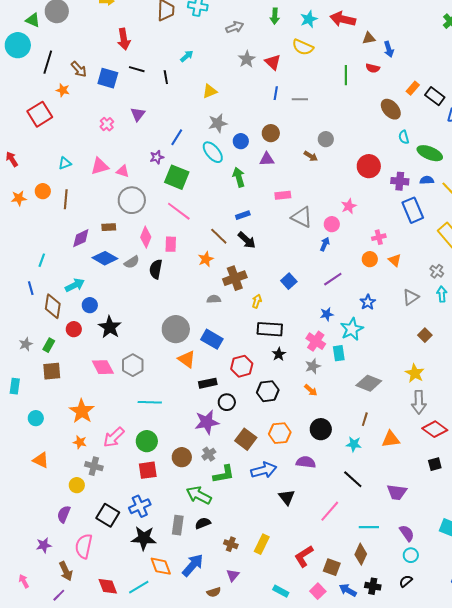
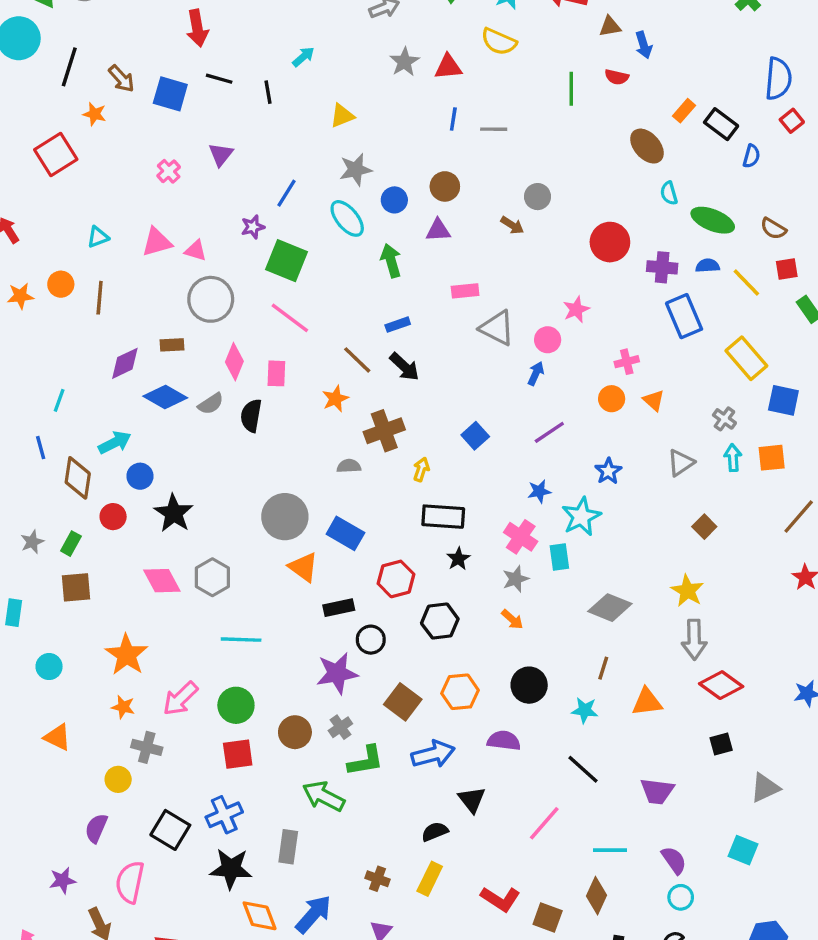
red triangle: (273, 62) -> (448, 67), turned -48
black semicircle: (203, 523) -> (435, 832), moved
red L-shape: (304, 556) -> (500, 899), turned -115

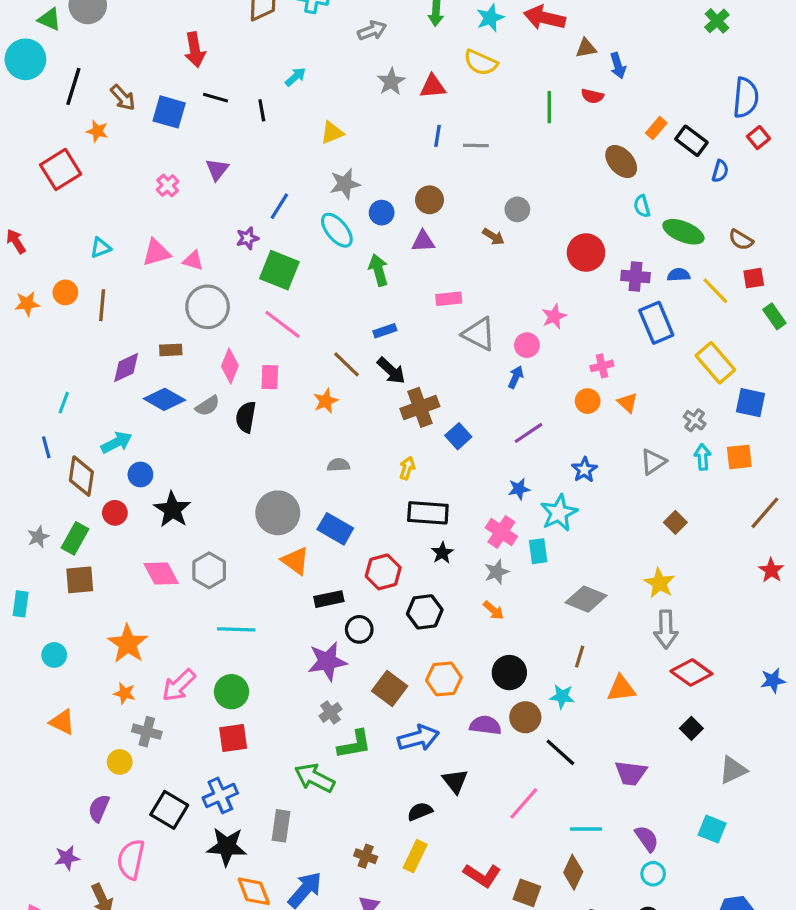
brown cross: (384, 431) -> (420, 407), moved
green rectangle: (71, 544) -> (75, 538), size x1.4
brown circle: (295, 732) -> (525, 717), moved
black square: (721, 744) -> (691, 728), turned -30

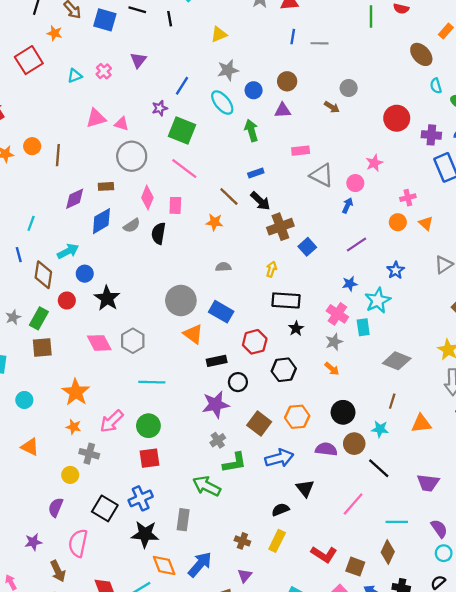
cyan triangle: (101, 248) -> (75, 76), moved
blue diamond: (164, 399) -> (101, 221), turned -60
orange star: (326, 401) -> (214, 222), turned 30

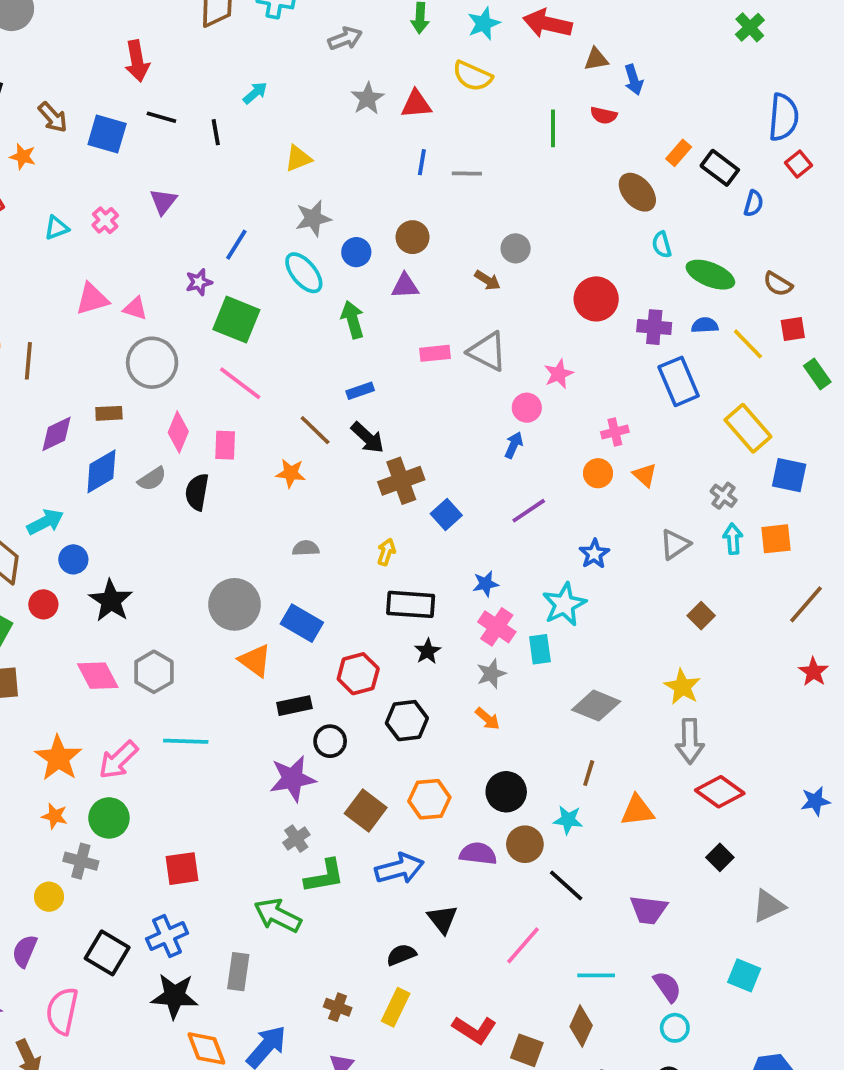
gray triangle: (322, 175) -> (487, 351), moved
blue star: (350, 284) -> (486, 584), moved
pink arrow: (112, 421) -> (118, 760), moved
green circle: (148, 426) -> (109, 818), moved

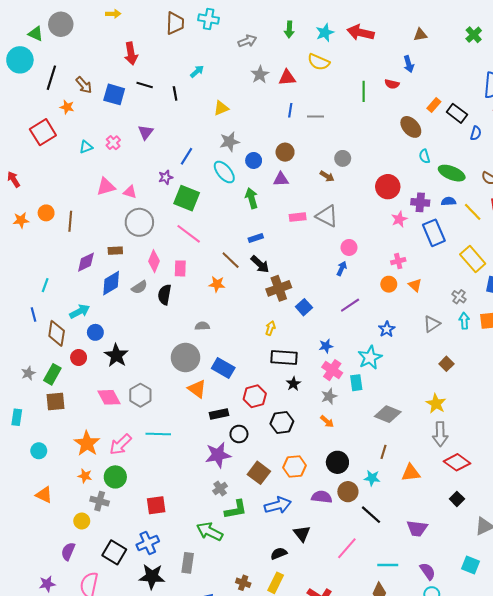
brown triangle: (596, 59) -> (420, 35), moved
pink star: (559, 374) -> (399, 219), moved
gray semicircle: (306, 548) -> (202, 326), moved

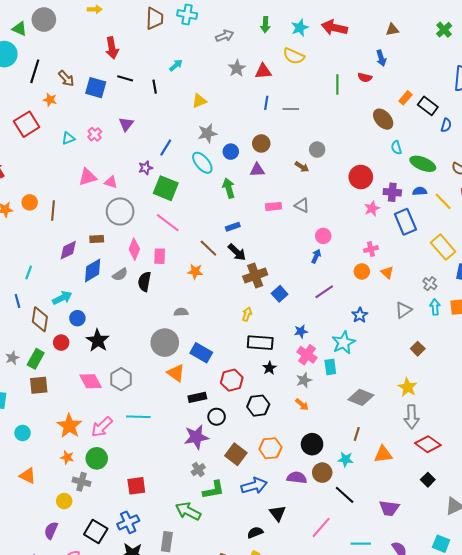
gray triangle: (327, 216) -> (302, 205), size x0.7

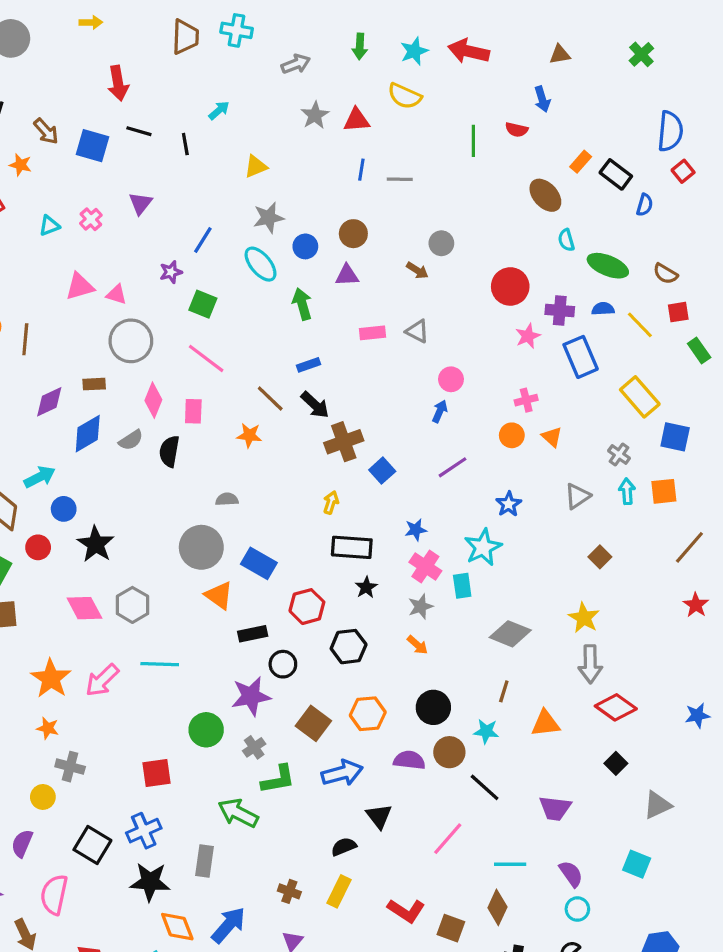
green square: (166, 188) -> (203, 304), size x0.7
green circle: (97, 458) -> (206, 730), moved

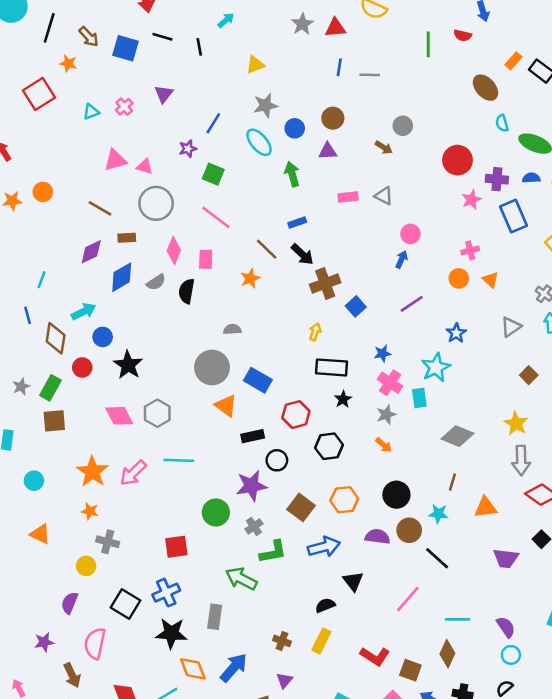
brown line: (25, 339) -> (100, 208), moved, turned -65
orange star: (249, 435) -> (250, 278), turned -30
purple trapezoid: (555, 808) -> (506, 558), moved

